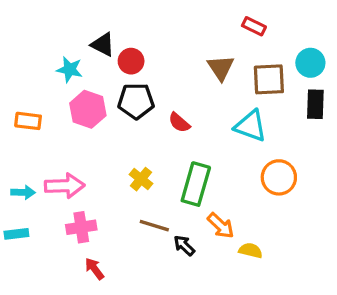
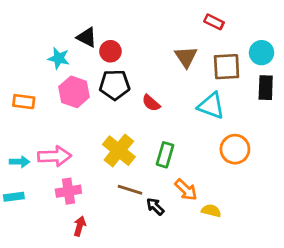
yellow cross: (141, 179) -> (119, 151), size x1.6
green rectangle: (196, 184) -> (165, 155), size x0.7
red arrow: (94, 269) -> (80, 226), turned 54

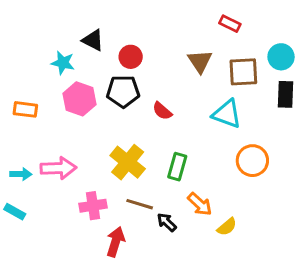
red circle: (110, 51) -> (131, 57), moved
pink cross: (68, 191) -> (93, 206), moved
cyan rectangle: (14, 197) -> (15, 212), turned 36
yellow semicircle: (211, 211) -> (227, 227), turned 126
red arrow: (80, 226) -> (116, 242), moved, size x1.4

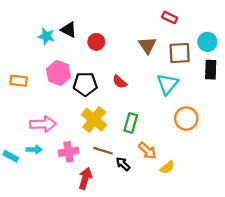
cyan star: (63, 63) -> (46, 36), moved
black pentagon: (123, 91) -> (85, 84), moved
cyan triangle: (227, 114) -> (167, 84), turned 50
cyan arrow: (21, 174) -> (34, 150), moved

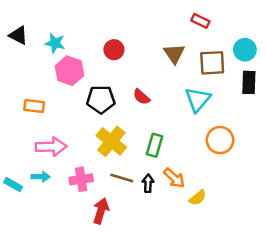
black triangle: (69, 30) -> (18, 35), moved
pink hexagon: (59, 73) -> (69, 71), moved
orange rectangle: (19, 81) -> (34, 106), moved
black arrow: (123, 164) -> (148, 183), moved, turned 48

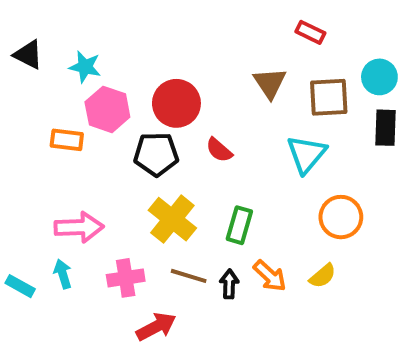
red circle: (114, 50) -> (176, 103), moved, size x1.5
orange rectangle: (34, 106) -> (67, 140), moved
cyan arrow: (41, 177) -> (63, 274), turned -108
yellow semicircle: (198, 198) -> (323, 276), moved
red arrow: (101, 211) -> (156, 327), turned 45

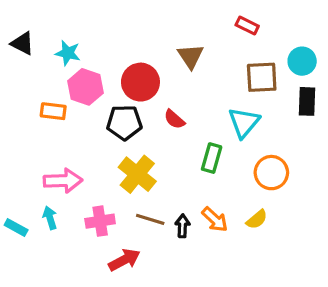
brown triangle: (270, 83) -> (191, 56), moved
green rectangle: (239, 225) -> (212, 158), moved

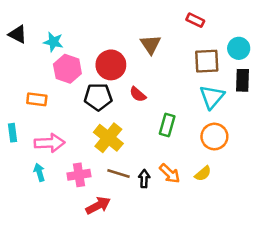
orange rectangle: (53, 111) -> (37, 99), moved
cyan triangle: (244, 122) -> (212, 97), moved
cyan rectangle: (16, 228) -> (12, 133), moved, turned 54

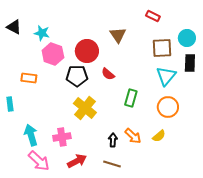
pink arrow: (50, 143) -> (39, 161), moved, turned 45
cyan arrow: (39, 172) -> (31, 135), size x1.5
brown line: (119, 174) -> (112, 164), moved

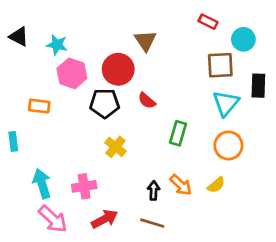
brown triangle: (118, 35) -> (145, 41), moved
cyan circle: (187, 38) -> (243, 39), moved
yellow cross: (85, 108) -> (115, 147), size x0.7

